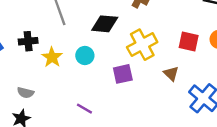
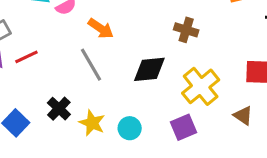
black cross: (28, 41) -> (59, 109), turned -30
cyan circle: (85, 56) -> (130, 128), moved

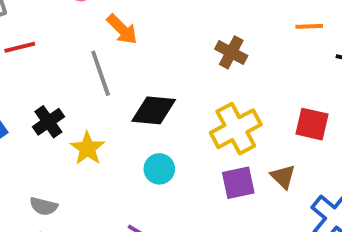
black diamond: (149, 69) -> (154, 110), moved
purple square: (183, 127) -> (238, 183), moved
cyan circle: (130, 128) -> (159, 169), moved

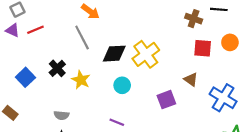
brown cross: (231, 52) -> (194, 19), moved
yellow cross: (236, 129) -> (146, 54), moved
purple square: (238, 183) -> (166, 100), moved

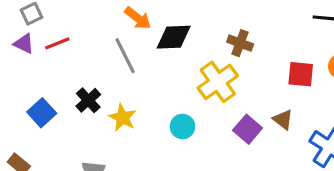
brown cross: (194, 19) -> (240, 43), moved
black diamond: (114, 54) -> (174, 37), moved
purple square: (166, 100) -> (248, 129), moved, turned -30

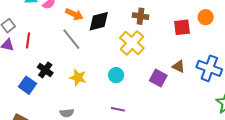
red line: (57, 43) -> (28, 40), turned -49
black cross: (88, 100) -> (45, 70), moved
brown triangle: (283, 120) -> (179, 66), moved
purple square: (248, 129) -> (158, 78), moved

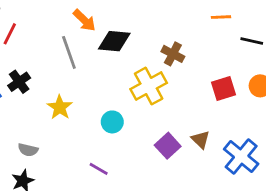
red square: (182, 27) -> (224, 88), turned -30

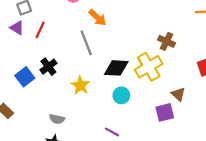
black diamond: (114, 41) -> (116, 68), moved
brown triangle: (201, 140) -> (178, 94), moved
purple square: (168, 146) -> (165, 112), turned 30

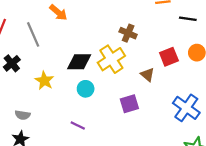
gray line: (86, 43) -> (33, 34), moved
brown triangle: (178, 94) -> (147, 75), moved

